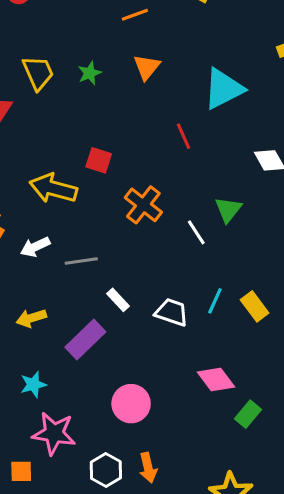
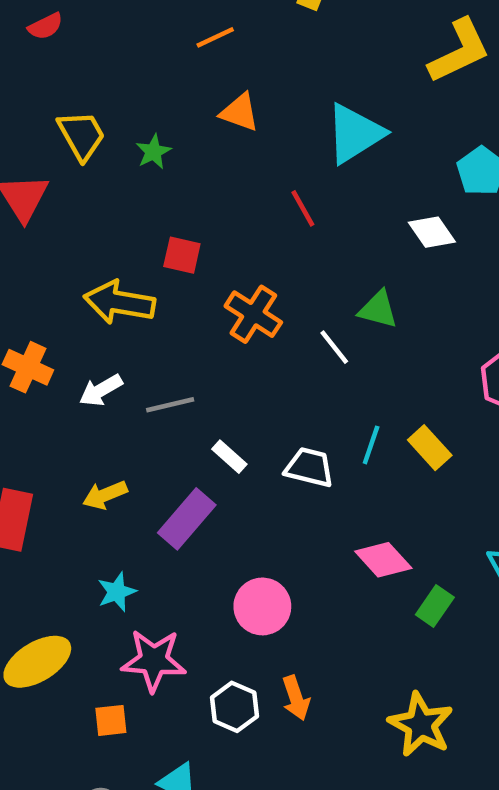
orange triangle: (147, 67) -> (240, 112), turned -44
green star: (90, 73) -> (153, 152), moved
green triangle: (228, 209) -> (378, 309), turned -48

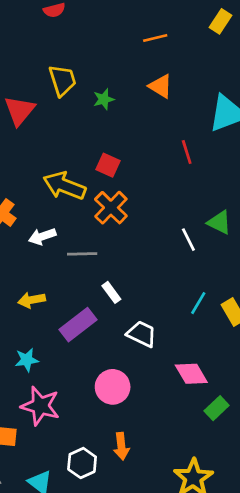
orange cross: (253, 314) -> (111, 208), moved
white trapezoid: (309, 467) -> (142, 334), moved
white hexagon: (234, 707) -> (82, 463), moved

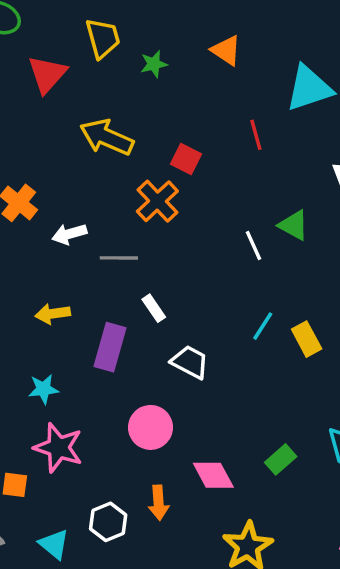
red square: (108, 165) -> (186, 159), moved
yellow arrow: (64, 186) -> (107, 137), moved
purple rectangle: (78, 325) -> (110, 347), turned -39
pink diamond: (191, 374) -> (213, 475), moved

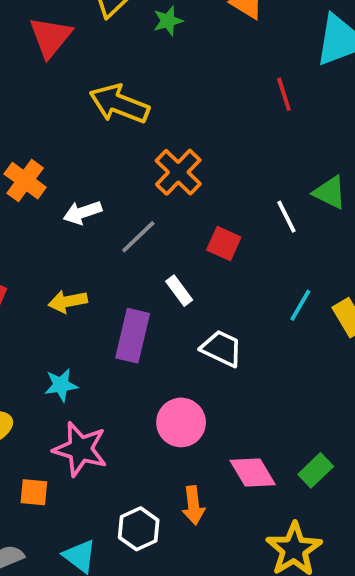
red square: (186, 159) -> (224, 244), moved
gray line: (119, 258) -> (138, 237), turned -42
green rectangle: (281, 459) -> (316, 470), moved

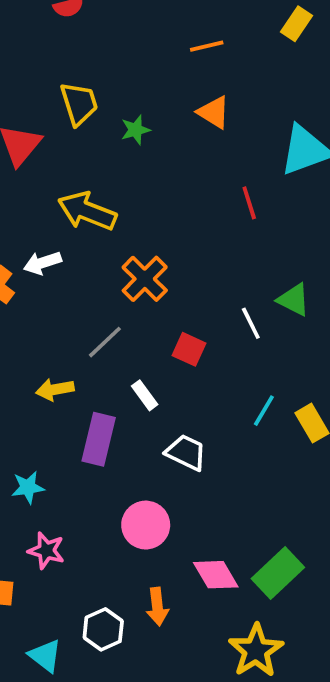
white arrow: (82, 213) -> (42, 263), moved
yellow arrow: (68, 301) -> (55, 390), moved
pink star: (80, 449) -> (46, 551), size x0.7
green rectangle: (316, 470) -> (278, 573), size x1.5

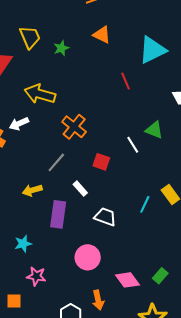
cyan line: (264, 411) -> (145, 204), moved
green rectangle: (278, 573) -> (160, 276), size x0.6

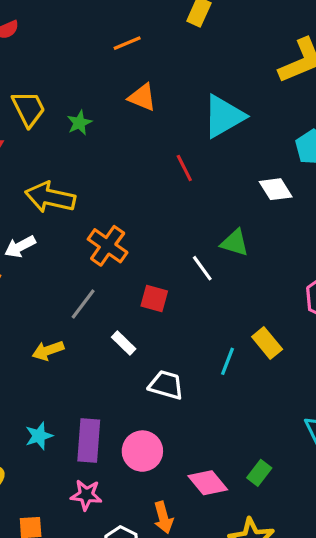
purple rectangle: (58, 214) -> (89, 440), moved
pink star: (36, 276) -> (86, 495), moved

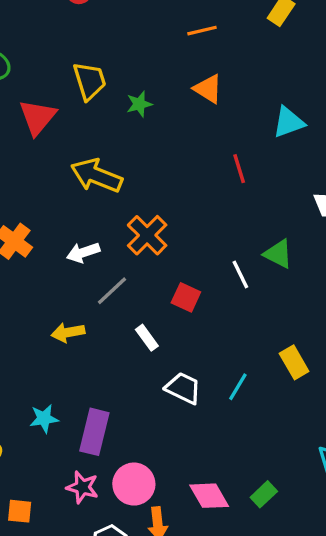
cyan triangle: (224, 116) -> (289, 122), size x0.7
white arrow: (20, 247) -> (83, 252), moved
cyan line: (227, 361) -> (238, 387), moved
pink circle: (142, 451) -> (134, 484), moved

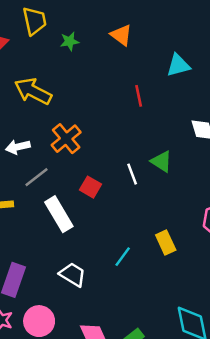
white rectangle: (147, 338) -> (59, 214), size x1.8
white trapezoid: (183, 388) -> (73, 275), moved

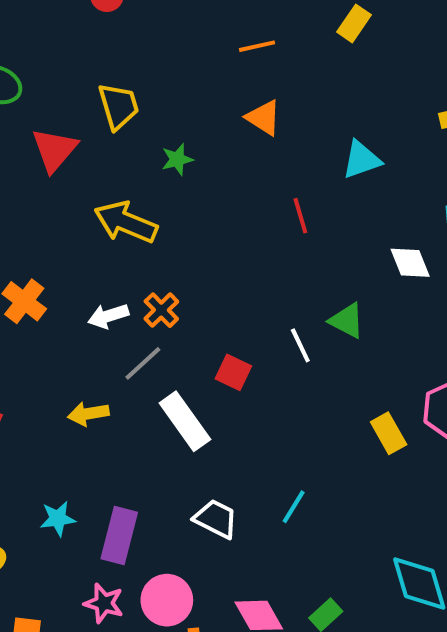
green star: (70, 41) -> (177, 159), moved
orange cross: (66, 139) -> (161, 310), moved, size x0.7
yellow rectangle: (166, 243) -> (389, 433), moved
cyan line: (123, 257) -> (294, 507), moved

